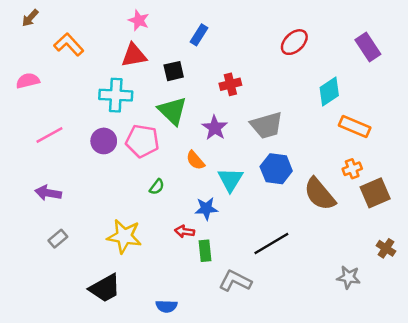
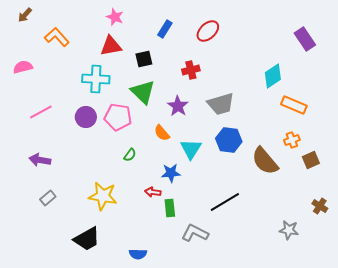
red ellipse: (294, 42) -> (208, 31), moved
brown square: (375, 193) -> (311, 160), size x0.7

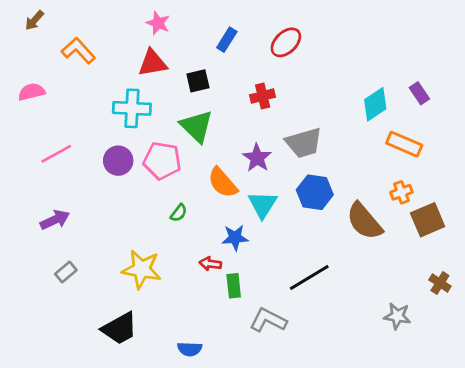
purple rectangle: (305, 39) -> (419, 93), moved, size x0.7
purple star: (178, 106) -> (257, 158), moved
orange semicircle: (162, 133) -> (223, 183), size x1.4
purple arrow: (40, 160) -> (55, 220), turned 145
brown square: (311, 160) -> (428, 220), size x1.4

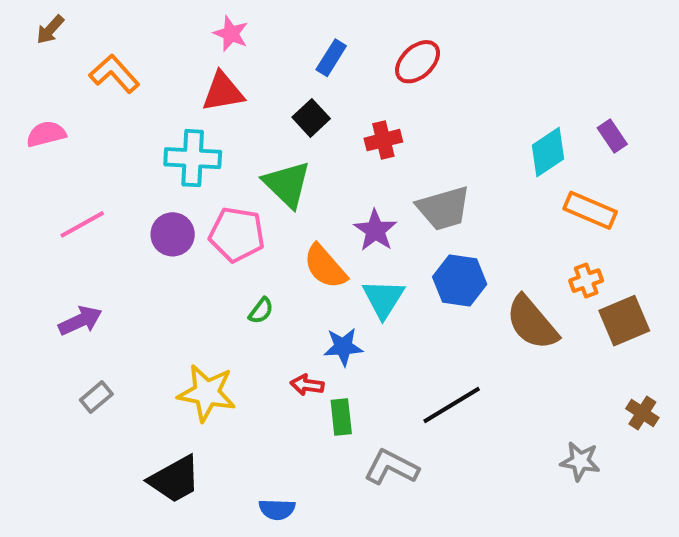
black square: (198, 81) -> (311, 118), moved, turned -30

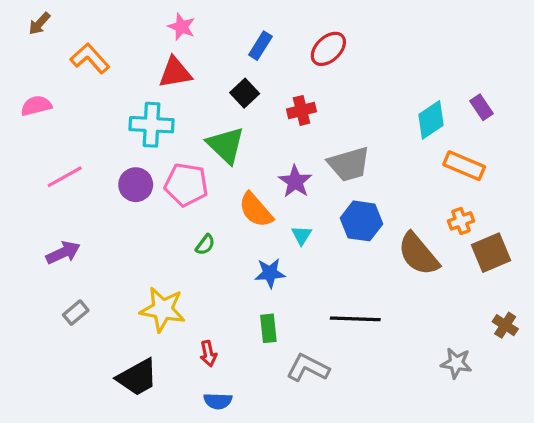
cyan triangle: (383, 299) -> (302, 235), size x0.6
red arrow: (307, 385) -> (208, 354), moved, turned -110
black line: (452, 405) -> (355, 319), turned 33

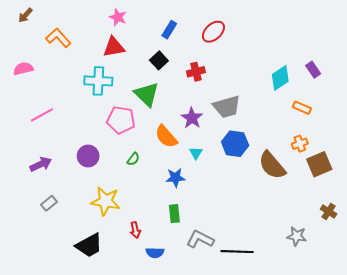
orange rectangle: (464, 166) -> (302, 108), size x0.7
purple circle: (136, 185) -> (88, 156), moved
black line: (355, 319) -> (237, 252), moved
blue semicircle: (218, 401) -> (155, 253), moved

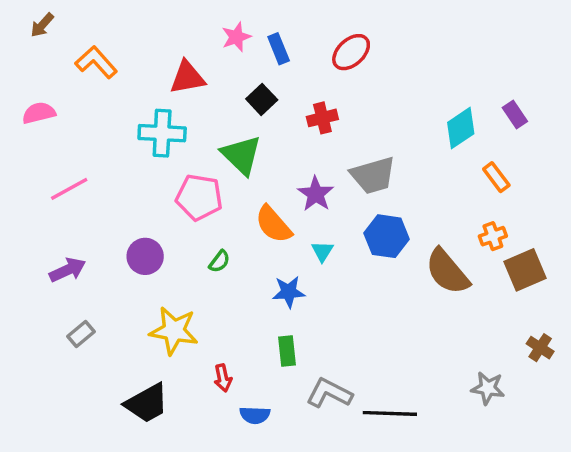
pink star: (118, 17) -> (236, 37), moved, turned 30
blue rectangle: (169, 30) -> (279, 49), turned -54
orange rectangle: (302, 108) -> (496, 177), turned 30

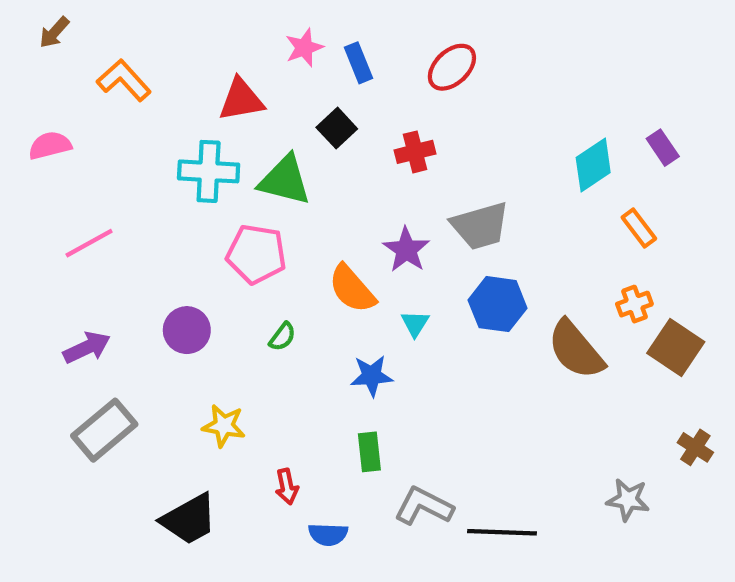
green triangle: (241, 155) -> (285, 180), moved, turned -30
brown square: (525, 270) -> (676, 348), turned -33
yellow star: (174, 331) -> (224, 426), size x0.7
gray rectangle: (81, 334) -> (104, 430), size x1.8

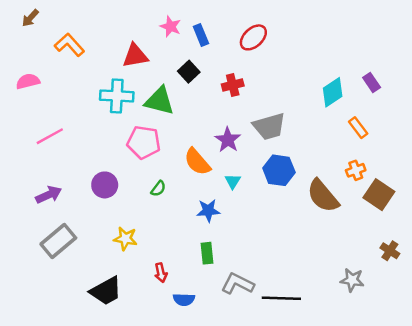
pink star: (304, 48) -> (170, 26), turned -30

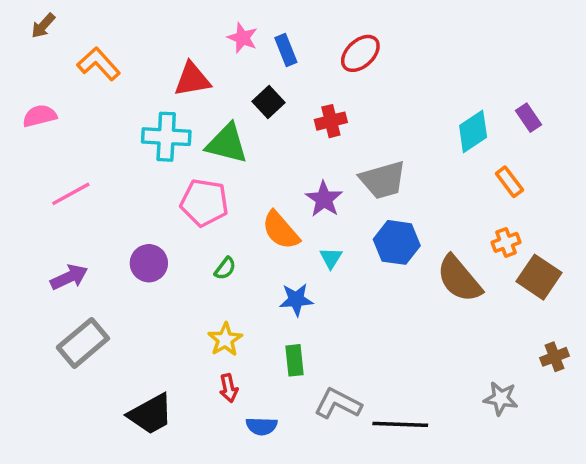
yellow star: (125, 239) -> (225, 339), moved, turned 30
brown cross: (390, 251) -> (555, 357), turned 36

